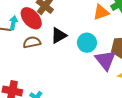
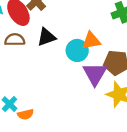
orange triangle: (101, 12) -> (91, 41), moved

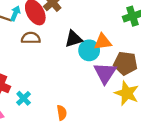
black triangle: (46, 37) -> (74, 39), moved
orange semicircle: (26, 114) -> (62, 113), moved, turned -88

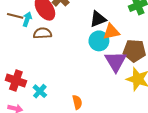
cyan arrow: (15, 13) -> (27, 19), moved
black triangle: (74, 39) -> (98, 19), moved

